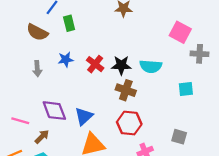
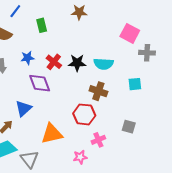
green rectangle: (69, 23) -> (42, 25), moved
brown cross: (126, 90) -> (98, 91), moved
purple diamond: (54, 111) -> (40, 83), moved
blue triangle: (84, 116) -> (23, 108), moved

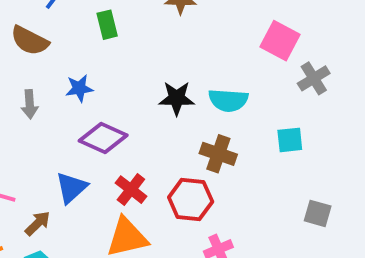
gray cross: (147, 53) -> (314, 78), turned -35
red cross: (54, 62) -> (131, 190), moved
purple diamond: (40, 83) -> (103, 138), turned -45
gray square: (129, 127) -> (318, 213), moved

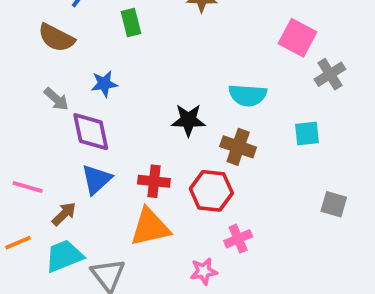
black star: (177, 98) -> (188, 120), moved
gray arrow: (30, 104) -> (56, 99), turned -44
purple diamond: (103, 138) -> (91, 132), moved, turned 54
red cross: (131, 190) -> (154, 181), turned -32

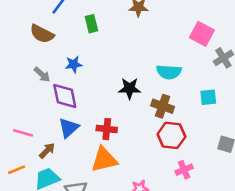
red hexagon: (211, 191) -> (171, 135), moved
pink cross: (238, 239) -> (184, 170), moved

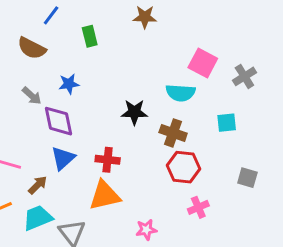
pink square: (202, 34) -> (203, 63), moved

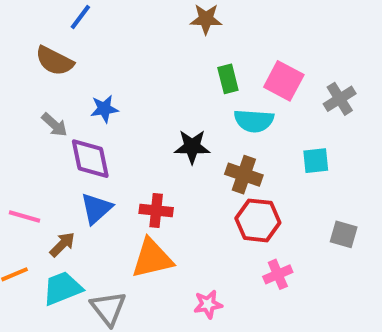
green rectangle: (90, 36) -> (228, 79), moved

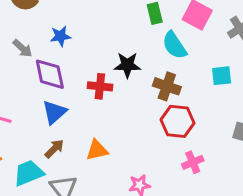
cyan semicircle: (254, 121) -> (174, 45), turned 52
red cross: (156, 211) -> (100, 86), moved
brown arrow: (62, 244) -> (54, 149), moved
orange triangle: (152, 258) -> (97, 150), size x0.7

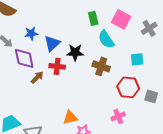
blue triangle: (54, 112) -> (52, 43), moved
red hexagon: (177, 121) -> (128, 87), moved
brown arrow: (54, 149) -> (37, 77), moved
orange triangle: (97, 150) -> (70, 117), moved

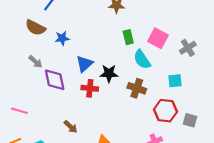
blue star: (31, 33) -> (62, 38), moved
brown arrow: (37, 77) -> (71, 127), moved, turned 88

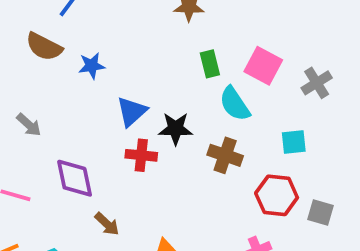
gray arrow: (35, 62) -> (29, 125), moved
purple diamond: (55, 80) -> (75, 178), moved

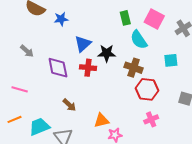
purple diamond: (75, 178) -> (58, 68), moved
red hexagon: (277, 195) -> (147, 89), moved

